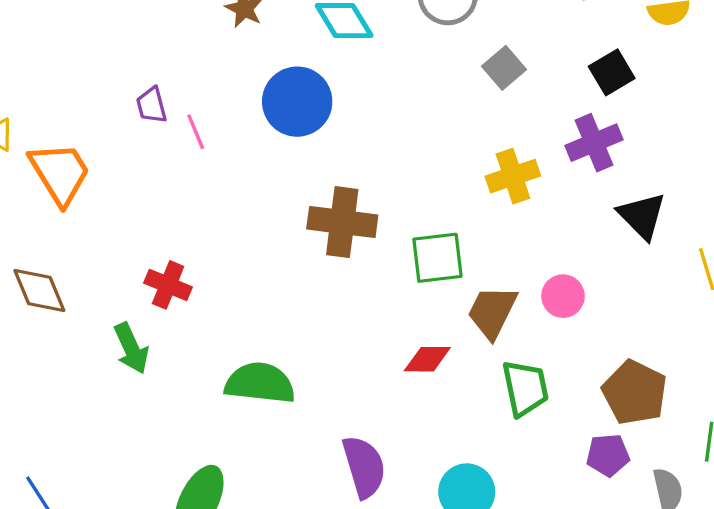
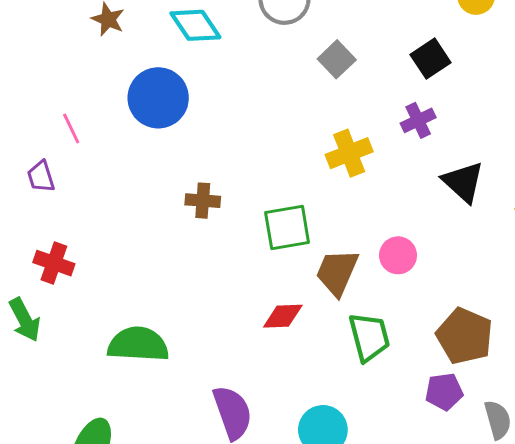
purple trapezoid: (152, 105) -> (41, 177), moved
purple cross: (594, 143) -> (418, 120), size x0.7
brown cross: (342, 222) -> (203, 201), size x0.6

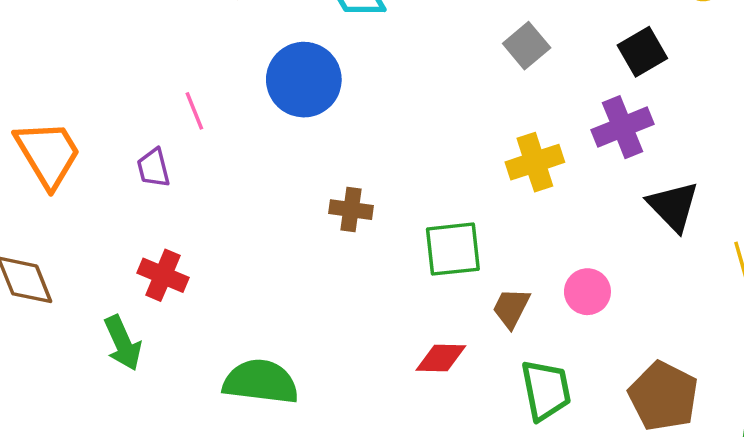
purple cross: (418, 120) -> (623, 127), size x1.4
brown trapezoid: (337, 272) -> (511, 308), size x0.7

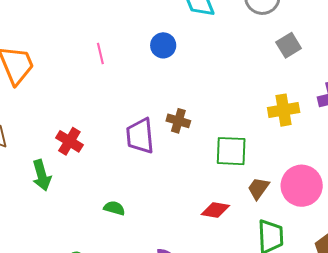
blue circle: (304, 80) -> (163, 45), size x0.6
purple trapezoid: (153, 168) -> (140, 136), moved, size x1.6
pink circle: (587, 292) -> (302, 186), size x1.6
green semicircle: (261, 382) -> (114, 208), size x0.5

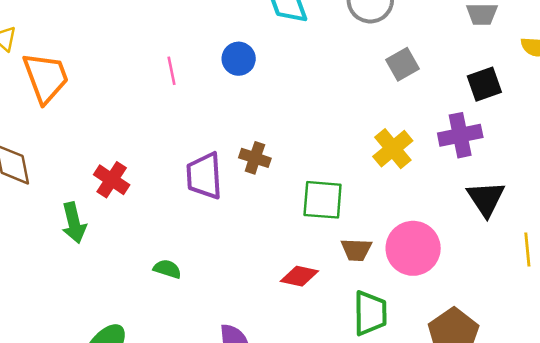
pink line: (100, 53) -> (171, 71), moved
yellow cross: (284, 110) -> (393, 149), turned -32
brown trapezoid: (258, 188) -> (356, 250), turned -125

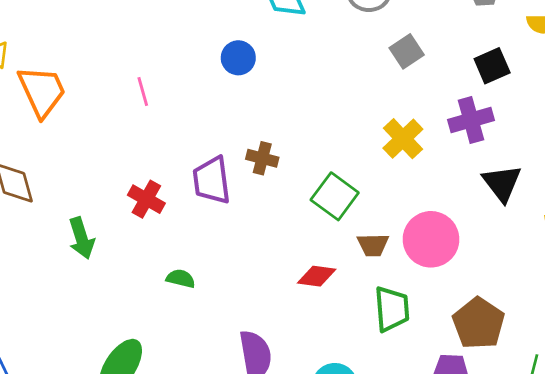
pink line: (171, 71) -> (143, 91), moved
red cross: (112, 180) -> (146, 199), moved
green square: (323, 200) -> (335, 196), turned 36

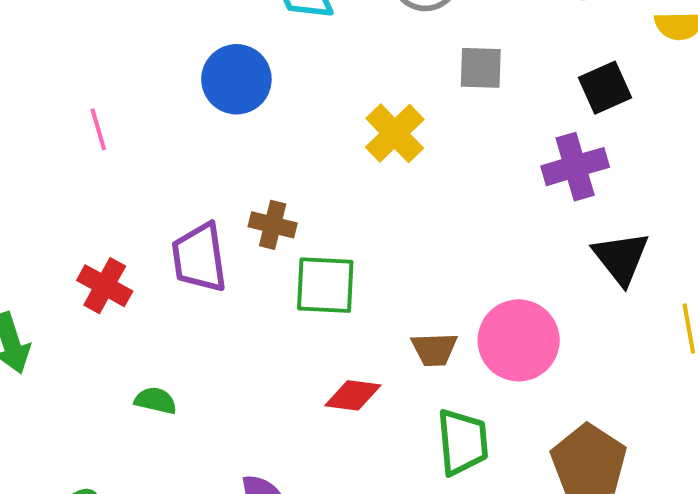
gray square: (407, 51) -> (481, 68), turned 36
blue circle: (238, 58) -> (236, 79), size x1.4
yellow cross: (403, 139) -> (395, 133), moved
green square: (335, 196) -> (325, 285), moved, turned -33

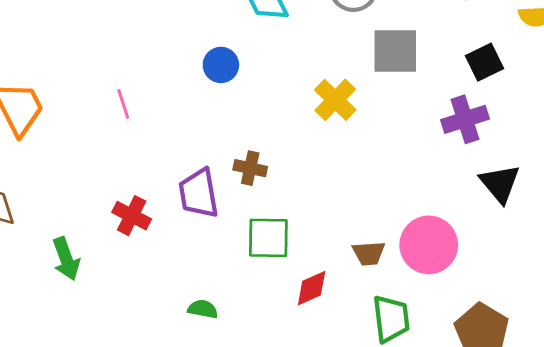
gray square: (481, 68) -> (395, 51), size x1.5
blue circle: (236, 79) -> (221, 65), size x0.7
green square: (325, 285) -> (268, 238), moved
red diamond: (353, 395) -> (312, 288), turned -30
green semicircle: (156, 401) -> (203, 309), moved

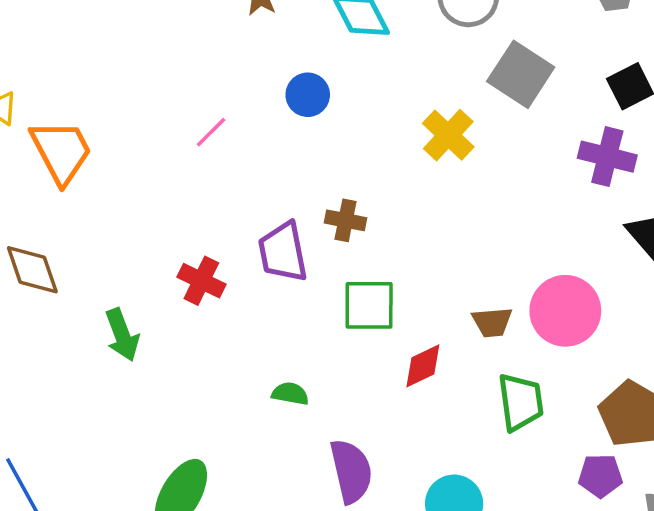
gray square: (395, 51) -> (521, 74), turned 34
pink line: (123, 104) -> (211, 132), moved, turned 64
purple cross: (465, 119) -> (607, 157), turned 33

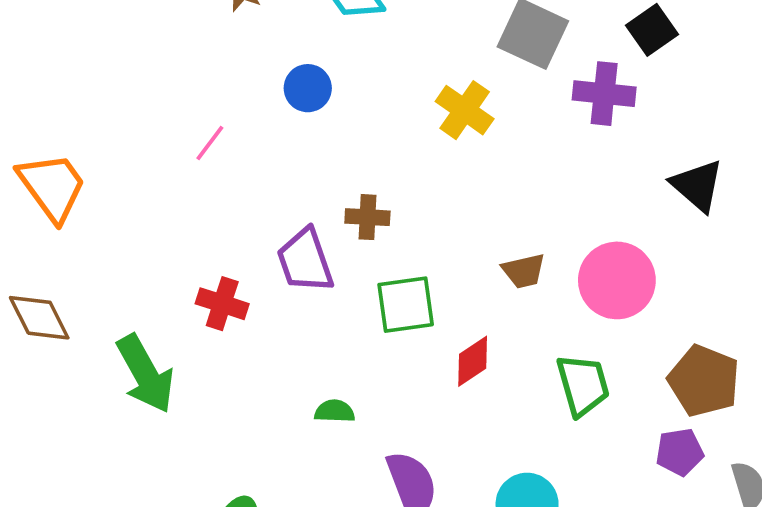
purple cross: (607, 157) -> (604, 94), moved
brown trapezoid: (492, 322) -> (524, 271), moved
green arrow: (122, 335) -> (145, 374), size x1.4

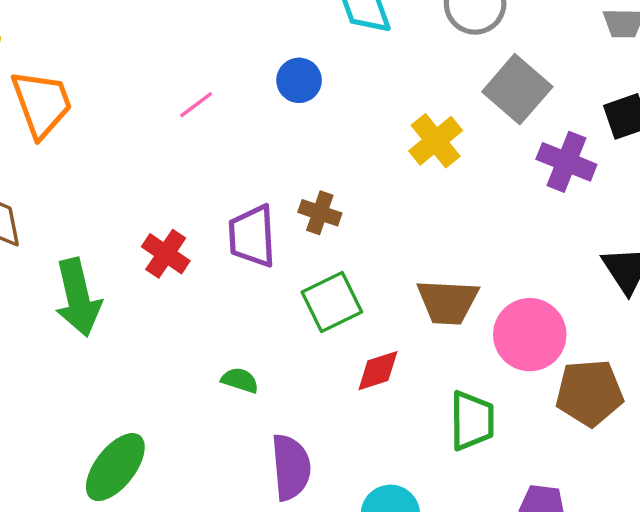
brown trapezoid: (524, 271) -> (448, 302), size x1.5
green square: (406, 305) -> (332, 302), turned -34
brown pentagon: (704, 381) -> (589, 393), moved, turned 30

